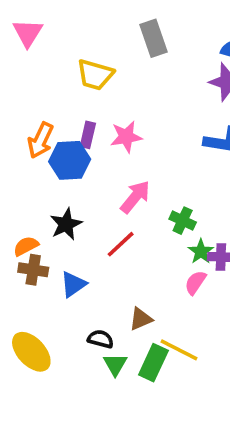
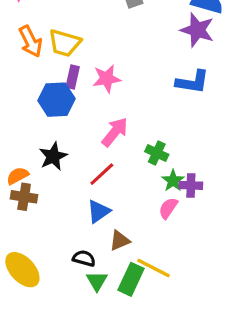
yellow trapezoid: (95, 75) -> (65, 43), moved
orange arrow: (40, 140) -> (31, 41), moved, turned -52
blue triangle: (73, 284) -> (99, 211), moved

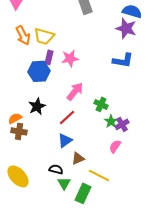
purple cross: (191, 185) -> (122, 124), turned -32
pink semicircle: (168, 208) -> (115, 146), moved
green rectangle: (131, 279) -> (83, 193), moved

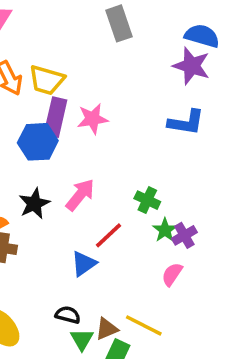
purple rectangle: (49, 57) -> (55, 117), size x1.5
pink arrow: (75, 91) -> (80, 195), moved
red line: (67, 117) -> (108, 235), moved
brown triangle: (78, 158) -> (107, 329), moved

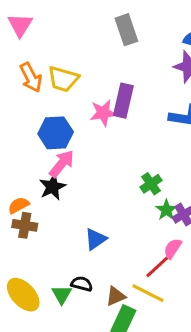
purple rectangle: (55, 117) -> (123, 101), moved
pink arrow: (80, 195) -> (62, 164), moved
green cross: (147, 200) -> (151, 184), turned 30
red line: (108, 235) -> (157, 267), moved
green triangle: (82, 340) -> (62, 295), moved

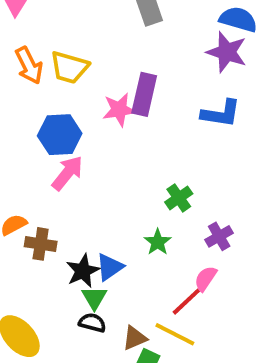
black star: (52, 187) -> (83, 271), moved
green star: (166, 210) -> (158, 242), moved
brown cross: (25, 225) -> (41, 244), moved
green triangle: (62, 295) -> (94, 298), moved

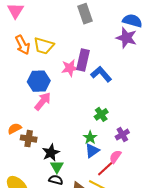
blue L-shape: (221, 113) -> (101, 74), moved, turned -140
blue triangle: (110, 267) -> (92, 151), moved

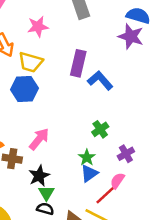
yellow trapezoid: (44, 46) -> (31, 62), moved
pink star: (70, 68) -> (38, 27), moved
pink arrow: (43, 101) -> (39, 139), moved

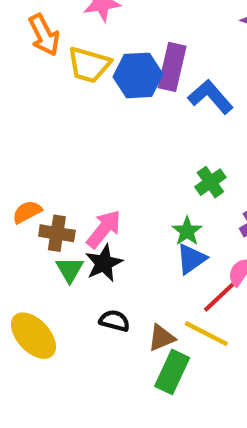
blue hexagon: (24, 89) -> (138, 75), moved
pink arrow: (39, 139) -> (104, 229), moved
green triangle: (46, 193) -> (70, 270), moved

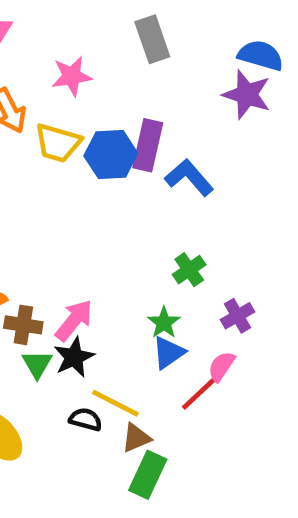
yellow line: (206, 334) -> (115, 403), moved

